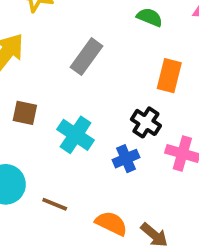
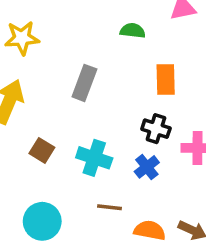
brown square: (25, 113) -> (42, 150), turned 35
brown line: (55, 204) -> (109, 207), moved

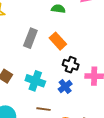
orange rectangle: (166, 79) -> (58, 41), moved, turned -42

